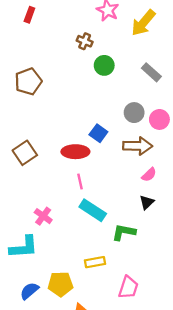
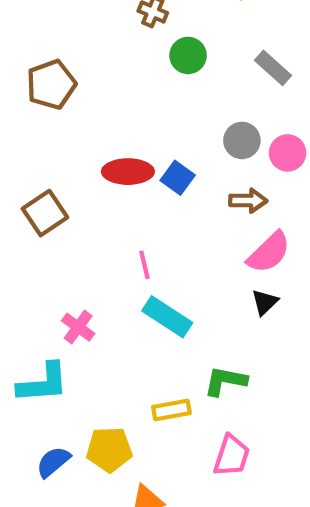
brown arrow: (138, 146) -> (248, 201), size x0.7
red ellipse: (75, 152) -> (128, 172), moved
pink semicircle: (149, 175) -> (269, 252), size x1.6
green L-shape: (124, 232) -> (225, 381), moved

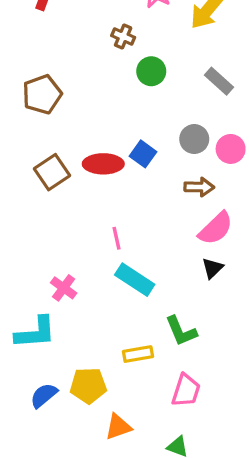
blue square: (178, 178) -> (143, 154), moved
brown square: (45, 213) -> (52, 172), moved
green L-shape: (225, 381) -> (181, 331), turned -124

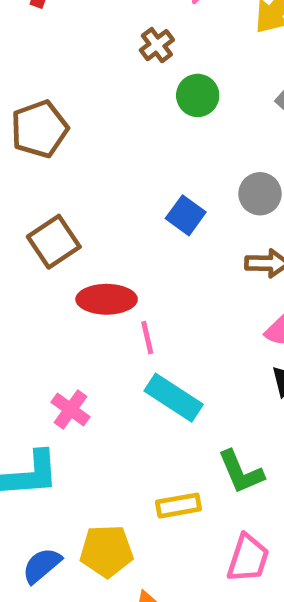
brown cross: (123, 37) -> (157, 45), turned 30
red ellipse: (103, 164) -> (107, 299), moved

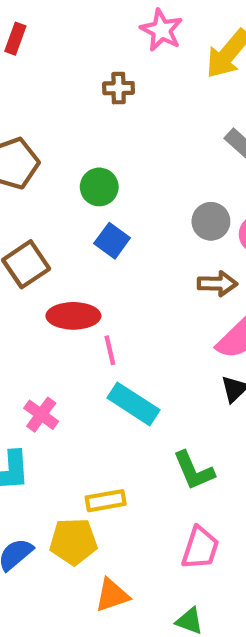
brown cross: (157, 45) -> (119, 88), turned 36
green circle: (198, 95) -> (99, 187), moved
blue square: (186, 215) -> (112, 241), moved
yellow rectangle: (178, 506) -> (106, 501), moved

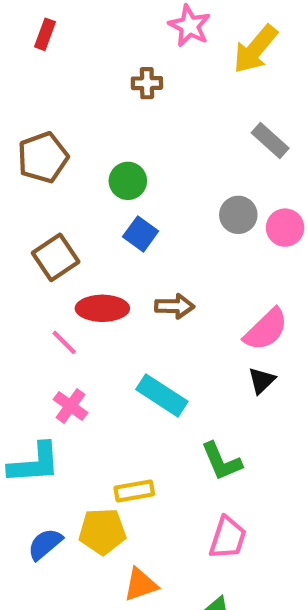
brown arrow: (217, 284) -> (175, 306), moved
pink line: (110, 350) -> (64, 342), moved, turned -32

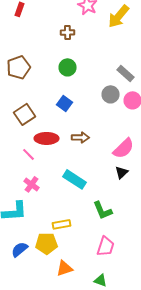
gray rectangle: (270, 140) -> (126, 73), moved
green circle: (128, 181) -> (68, 67), moved

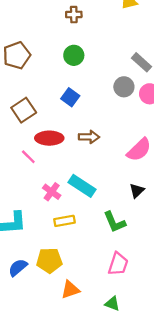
black triangle: (122, 172) -> (137, 191), moved
pink cross: (32, 184) -> (52, 192), moved
yellow rectangle: (62, 224) -> (64, 221), moved

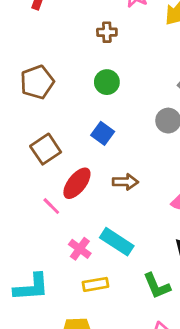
red ellipse: (49, 138) -> (77, 183), turned -52

